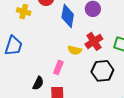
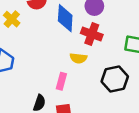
yellow cross: (24, 12) -> (12, 19), turned 32
red cross: (94, 41) -> (92, 34), moved, turned -30

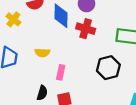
yellow semicircle: (78, 58) -> (42, 53), moved

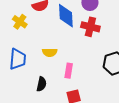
black semicircle: (42, 93) -> (41, 84), moved

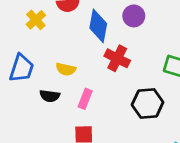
red cross: (90, 27) -> (117, 58), moved
black semicircle: (41, 84) -> (50, 96), moved, turned 72

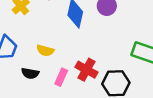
red cross: (117, 58) -> (86, 70), moved

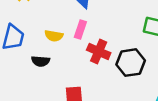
pink rectangle: (61, 77) -> (80, 29), moved

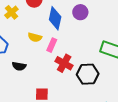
yellow semicircle: (54, 36) -> (35, 37), moved

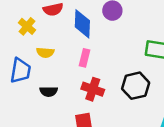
yellow semicircle: (35, 37) -> (45, 52), moved
red cross: (64, 63) -> (93, 89), moved

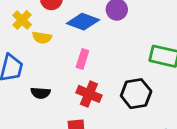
blue diamond: (82, 24) -> (83, 22), turned -76
yellow semicircle: (45, 52) -> (42, 38), moved

